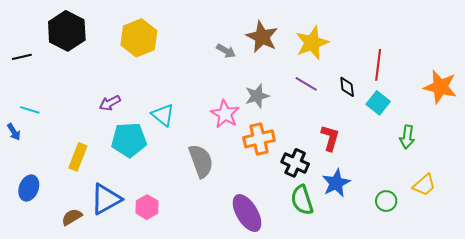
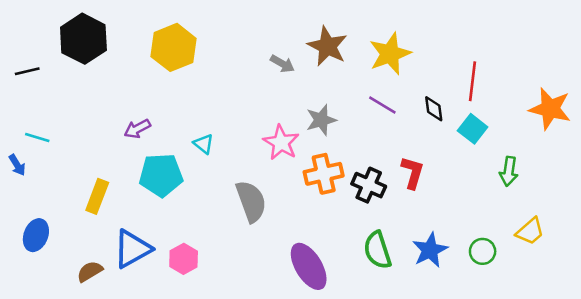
cyan triangle: (163, 115) -> (204, 144), size x0.7
black cross: (295, 163) -> (369, 185), moved
blue star: (336, 183) -> (430, 250), moved

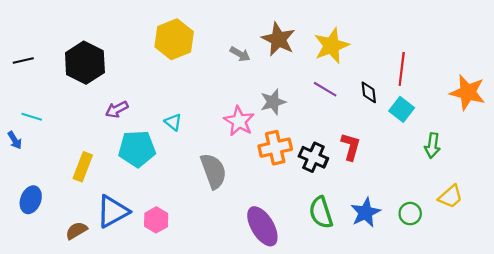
black hexagon: (83, 39) -> (85, 63), moved
yellow hexagon: (174, 47) -> (174, 39), moved

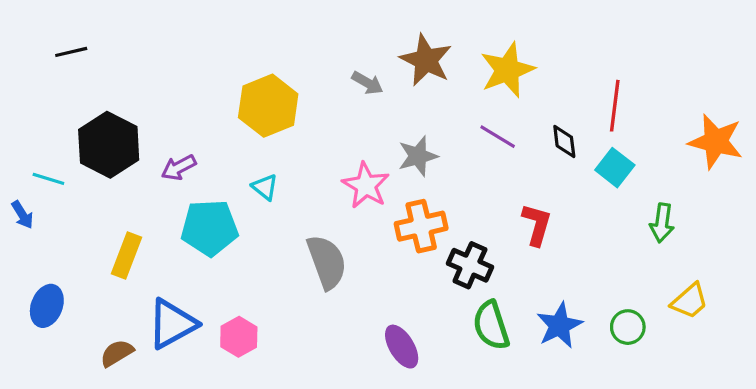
yellow hexagon: (174, 39) -> (268, 106), moved
black line: (23, 60) -> (71, 52), moved
black hexagon: (85, 63) -> (109, 145), moved
black cross: (313, 157) -> (470, 265), moved
purple ellipse: (262, 226) -> (402, 347), size x0.7

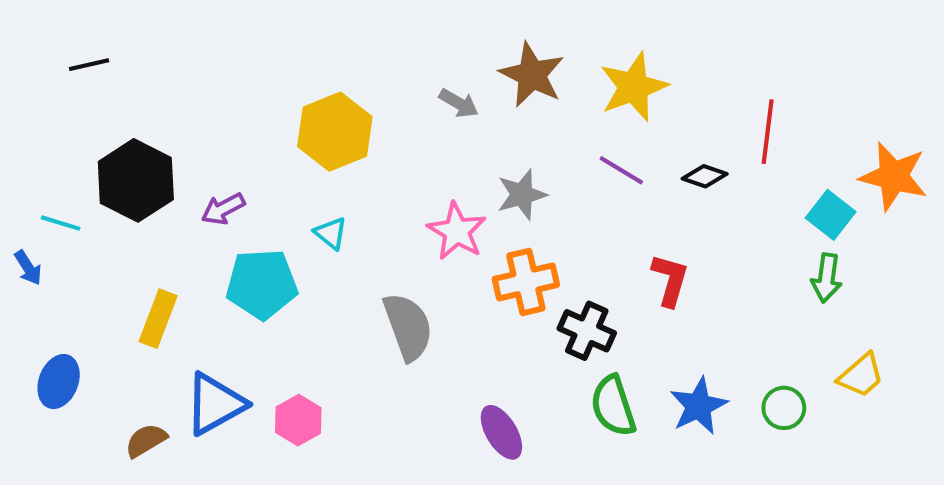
black diamond: (564, 141) -> (705, 176), turned -64
cyan square: (615, 168) -> (831, 215), moved

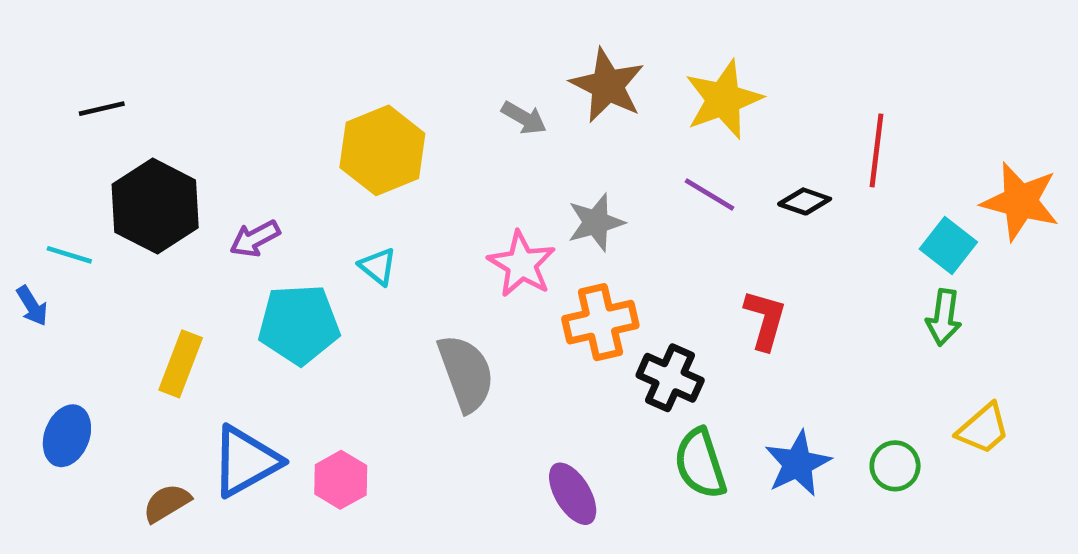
black line: (89, 65) -> (102, 109), moved

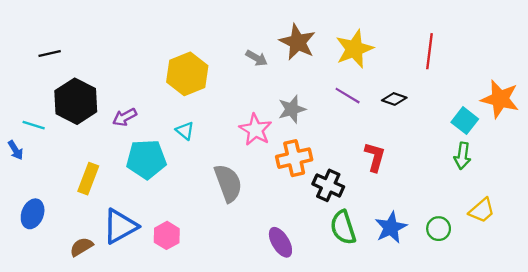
red line: (877, 150) -> (429, 51), moved

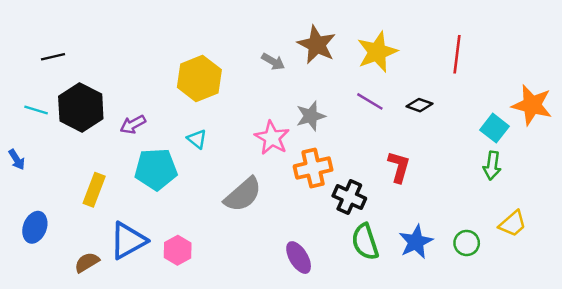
cyan line: (34, 125) -> (36, 110), moved
gray semicircle: (228, 183) -> (243, 195), turned 69

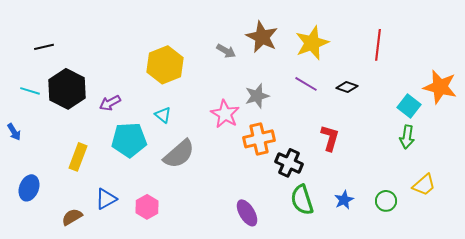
gray semicircle: (243, 195) -> (179, 154), moved
blue triangle: (128, 241) -> (106, 199), size x0.7
blue star: (416, 242) -> (344, 200), size x0.7

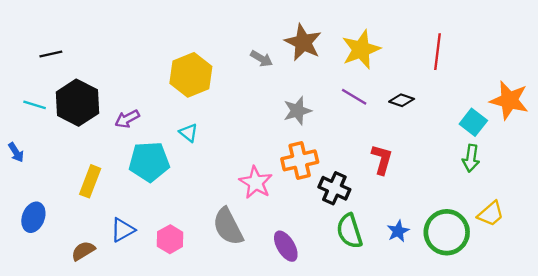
pink star: (225, 114) -> (256, 182), moved
gray semicircle: (179, 154) -> (228, 226), moved, turned 104
green circle: (386, 201) -> (447, 232), size x1.8

